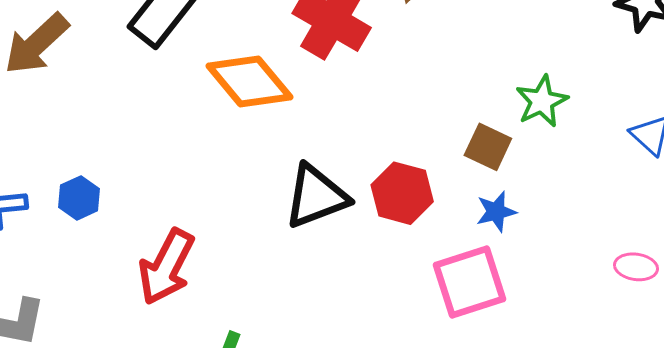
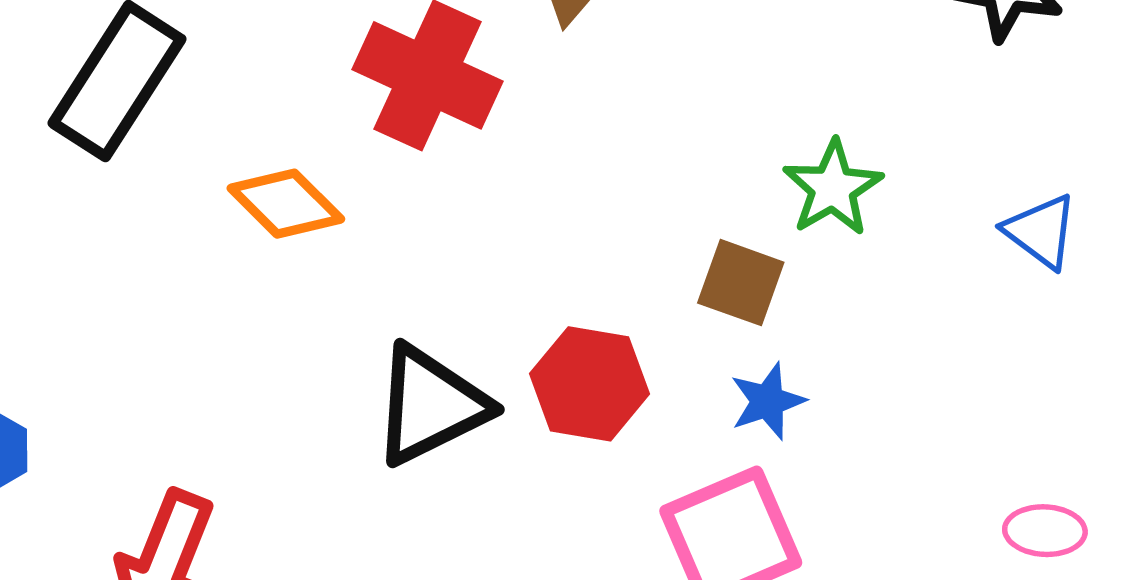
orange diamond: (249, 82) -> (286, 204), size x0.7
pink ellipse: (636, 267) -> (1045, 531), moved

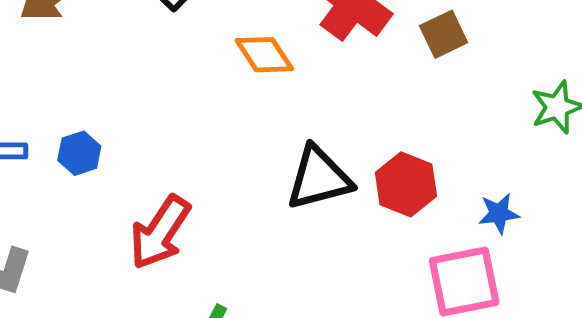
brown square: (741, 283) -> (444, 34), moved, turned 33

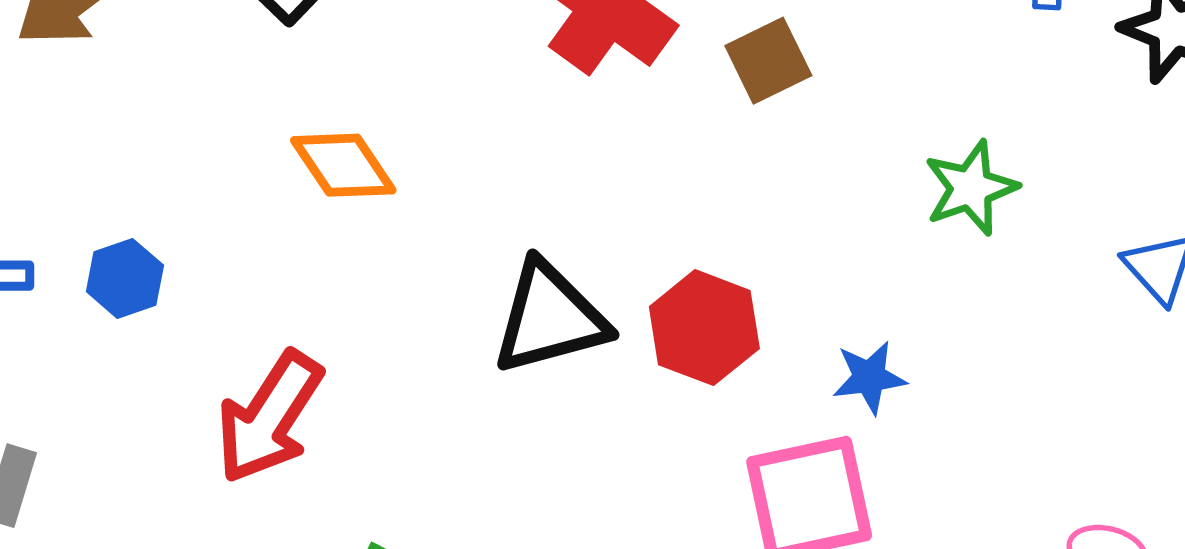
orange diamond: (264, 55) -> (343, 165), moved

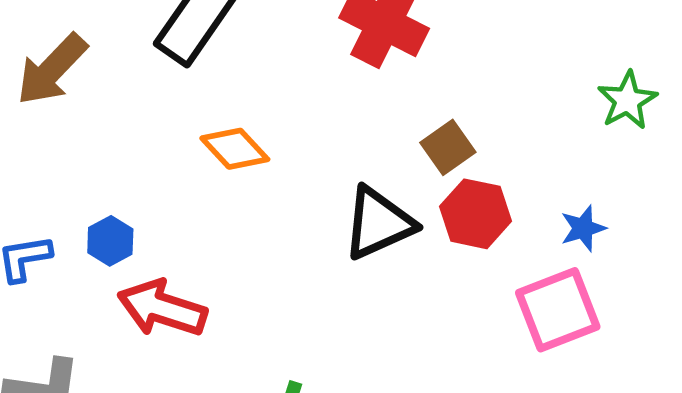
brown square: (768, 61) -> (448, 147), moved
red arrow: (269, 417) -> (162, 308), moved, turned 84

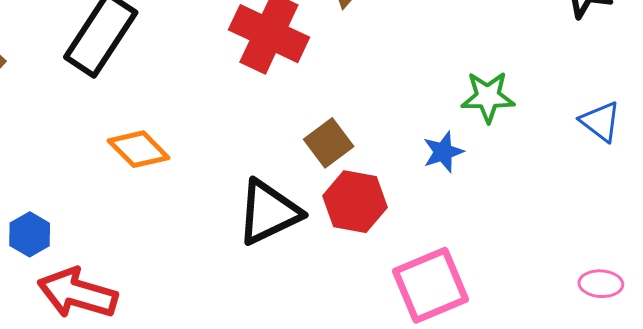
green star: (627, 100) -> (488, 97), turned 30
blue star: (583, 228) -> (443, 152), moved

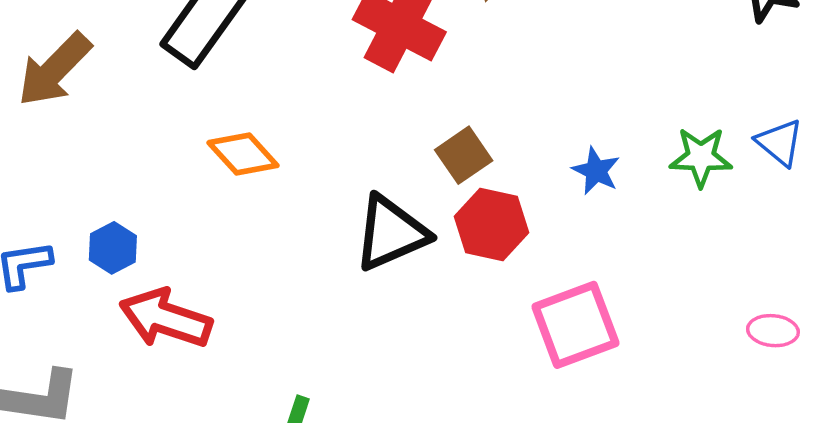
green star: (488, 97) -> (701, 157), moved
blue star: (443, 152) -> (596, 171), turned -30

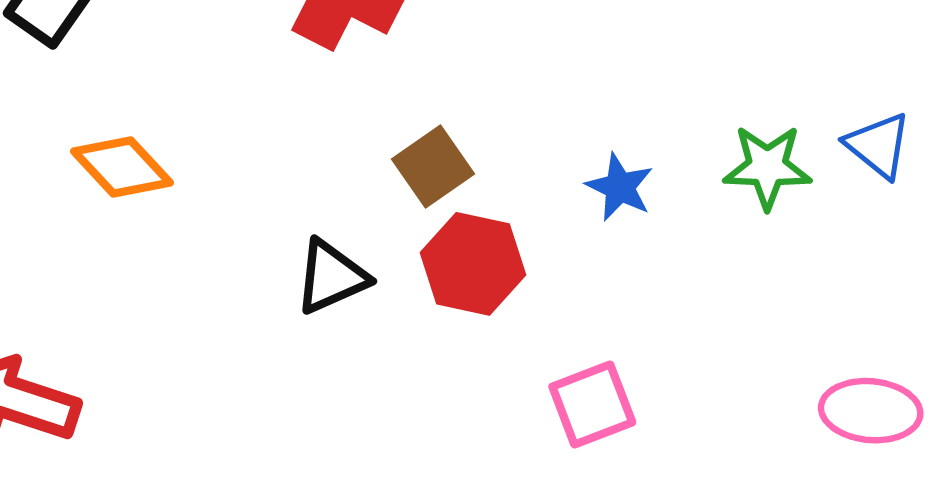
black triangle: (391, 233) -> (331, 277), size x0.7
pink square: (575, 325) -> (592, 404), size x0.7
pink ellipse: (773, 331) -> (871, 411), size x1.4

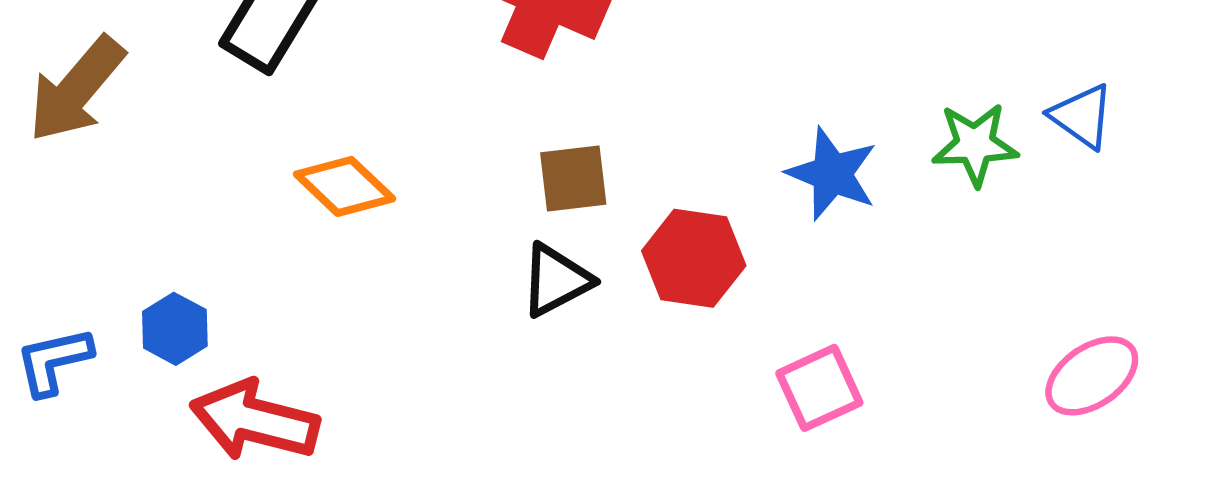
brown square: (433, 166) -> (573, 179), moved, turned 32
blue star: (620, 187) -> (832, 174), size x1.4
pink ellipse: (871, 411) -> (1092, 376), turned -36

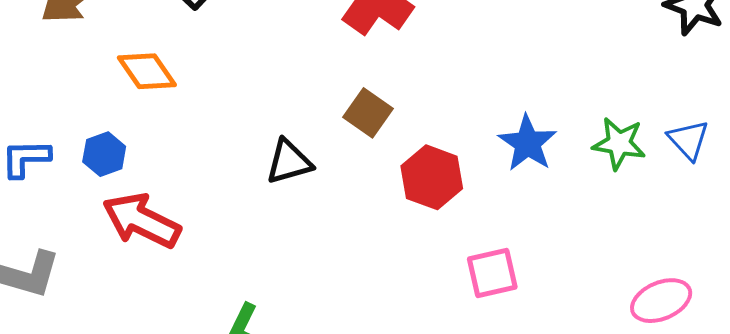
brown square: (573, 179) -> (368, 113), turned 30
orange diamond: (344, 186) -> (147, 71), moved
black triangle: (556, 280) -> (289, 162), moved

